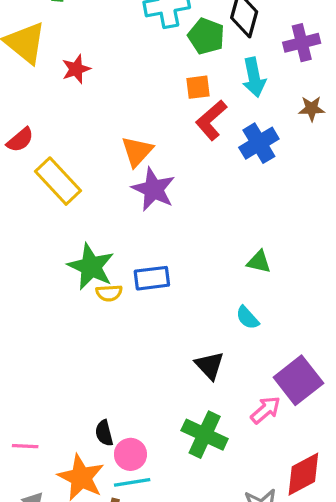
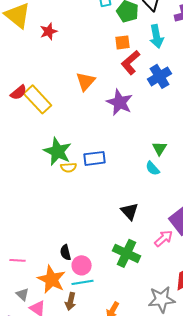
red semicircle: (20, 140) -> (19, 92), moved
purple star: (154, 189) -> (120, 102), moved
green triangle: (259, 262) -> (160, 148), turned 49
cyan semicircle: (247, 318) -> (153, 168), moved

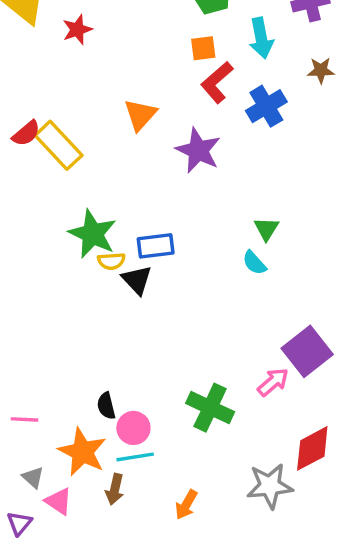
black triangle: (130, 211) -> (137, 280), moved

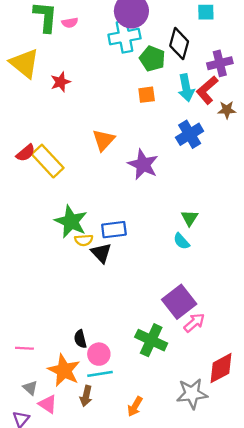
red L-shape: (217, 82) -> (207, 90), moved
purple square: (307, 351) -> (179, 302), moved

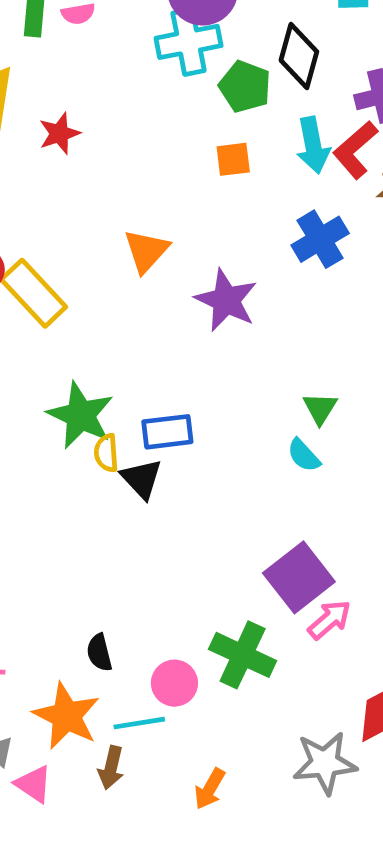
yellow semicircle: (84, 240) -> (106, 453), turned 90
pink circle: (99, 354) -> (174, 683), moved

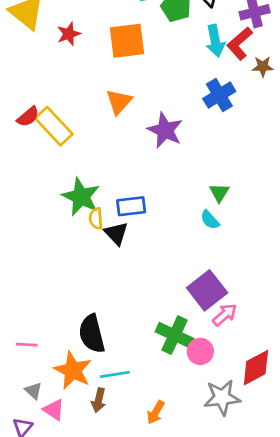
orange square: (233, 159) -> (127, 41), moved, size x1.8
black semicircle: (99, 653) -> (92, 334), size x1.8
pink circle: (174, 683) -> (200, 351), moved

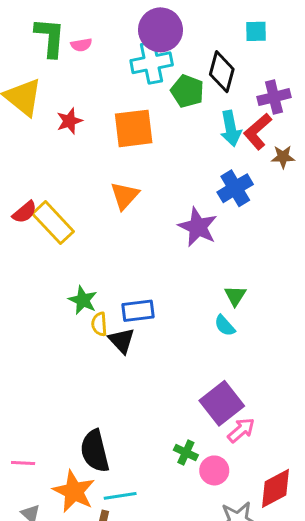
purple star: (165, 130) -> (198, 227), moved
green star: (81, 197) -> (83, 300), size x0.7
green cross: (175, 335) -> (186, 453), size x0.6

